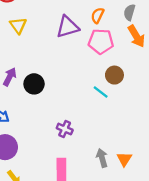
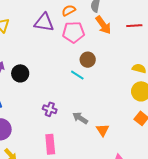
orange semicircle: (97, 15) -> (69, 10), turned 40
purple triangle: (67, 27) -> (44, 22), turned 30
gray arrow: (102, 158) -> (80, 118), moved, turned -35

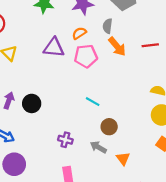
brown circle: (88, 60) -> (109, 127), moved

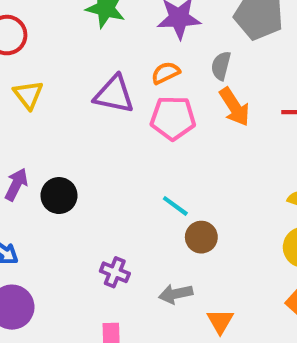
brown circle: (109, 127) -> (201, 237), moved
gray arrow: (98, 147) -> (176, 294), turned -49

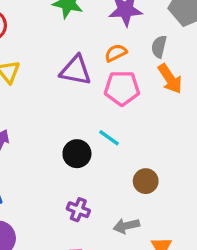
black circle: (59, 196) -> (77, 154), moved
cyan line: (175, 206) -> (109, 138), moved

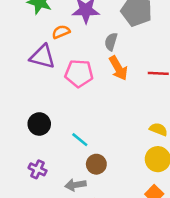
orange semicircle: (116, 53) -> (61, 32), moved
cyan line: (109, 138) -> (80, 140), moved
brown circle: (146, 181) -> (96, 164), moved

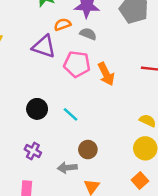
gray semicircle: (111, 42) -> (88, 34), moved, turned 91
orange arrow: (118, 68) -> (106, 74), moved
cyan line: (80, 140) -> (70, 114), moved

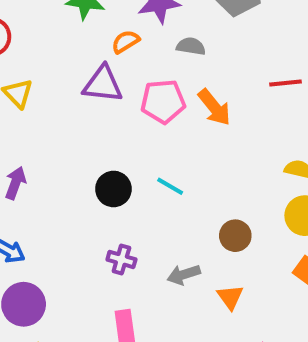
gray semicircle: (88, 34) -> (191, 46), moved
brown circle: (88, 150) -> (235, 236), moved

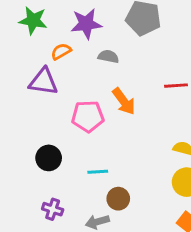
pink pentagon: (163, 102) -> (88, 116), moved
cyan line: (170, 186) -> (98, 172), moved, turned -36
brown circle: (235, 236) -> (118, 199), moved

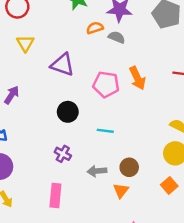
gray semicircle: (108, 56) -> (117, 37), moved
purple triangle: (43, 82) -> (63, 65), moved
brown circle: (118, 199) -> (129, 167), moved

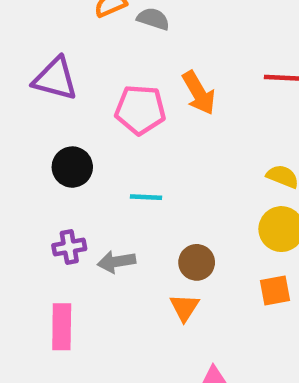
purple cross: (63, 154) -> (69, 247), turned -35
gray arrow: (97, 171) -> (116, 262), moved
orange square: (169, 185) -> (275, 291), turned 35

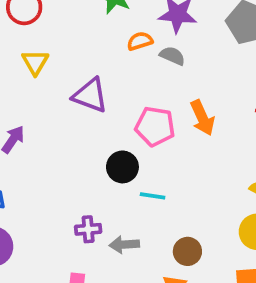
black circle: (72, 167) -> (122, 167), moved

